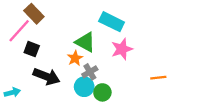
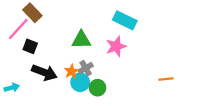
cyan rectangle: (112, 22) -> (125, 20), moved
green triangle: (85, 42) -> (81, 40), turned -30
orange star: (75, 58) -> (71, 71), moved
orange line: (158, 78) -> (166, 79), moved

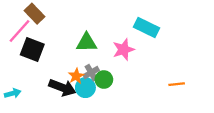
cyan rectangle: (125, 20) -> (147, 28), moved
black square: (30, 46) -> (32, 49), size x1.5
black arrow: (44, 72) -> (62, 88), moved
green circle: (98, 88) -> (104, 80), moved

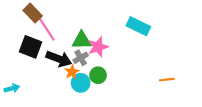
pink line: (20, 31) -> (47, 29), moved, turned -75
pink star: (124, 49) -> (98, 47), moved
gray cross: (91, 73) -> (81, 58), moved
black arrow: (62, 88) -> (59, 59), moved

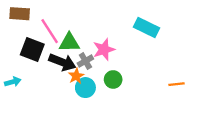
brown rectangle: (33, 13) -> (20, 14), moved, turned -42
green triangle: (82, 40) -> (69, 43), moved
green circle: (98, 75) -> (113, 79), moved
cyan arrow: (12, 88) -> (13, 82), moved

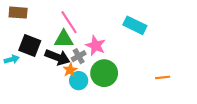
pink line: (50, 31) -> (69, 22), moved
pink star: (104, 49) -> (96, 46), turned -30
green circle: (113, 79) -> (104, 73), size x1.6
cyan arrow: (13, 82) -> (12, 59), moved

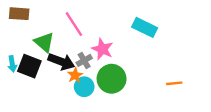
green triangle: (64, 39) -> (44, 42), moved, turned 42
black square: (30, 46) -> (29, 66), moved
cyan arrow: (12, 59) -> (12, 64), turned 96

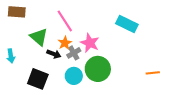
black arrow: (61, 62) -> (54, 54), size x0.6
black square: (29, 66) -> (38, 79), moved
orange star: (75, 75) -> (65, 43), moved

